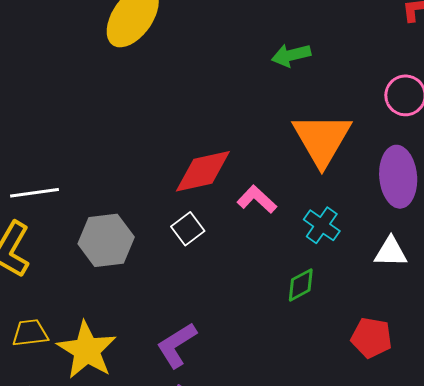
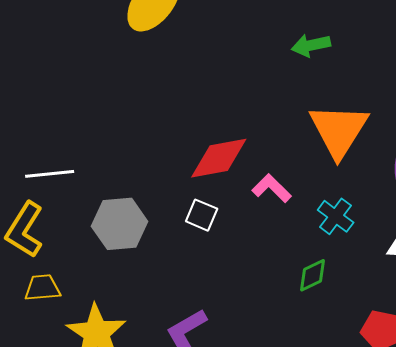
white square: (188, 229) -> (202, 215), turned -32
yellow trapezoid: (30, 333) -> (42, 288), moved

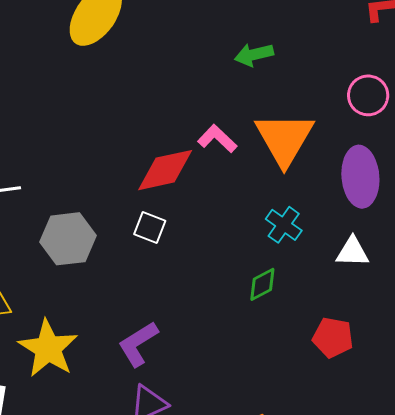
pink L-shape: (272, 188) -> (217, 139), moved

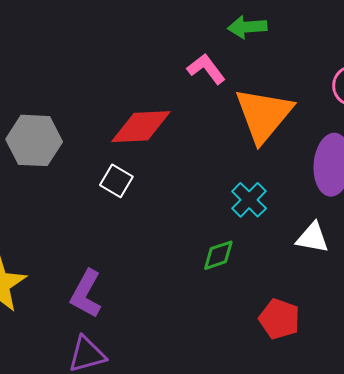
pink L-shape: (217, 139) -> (206, 69), moved
gray hexagon: (68, 239) -> (34, 140), moved
purple L-shape: (138, 344) -> (86, 294), turned -39

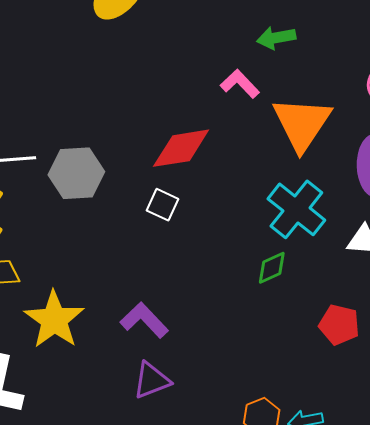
cyan cross: (249, 200) -> (296, 209), size x1.6
purple L-shape: (86, 294) -> (144, 320), turned 114

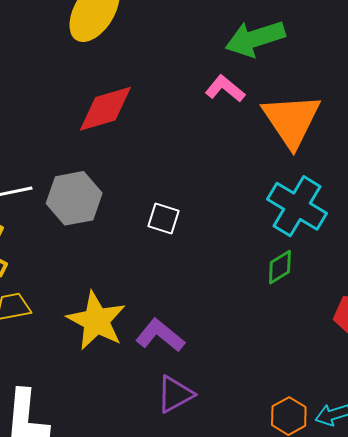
green arrow: (276, 38) -> (255, 39), size x1.5
red diamond: (181, 148) -> (105, 109), moved
yellow star: (54, 320) -> (96, 321), moved

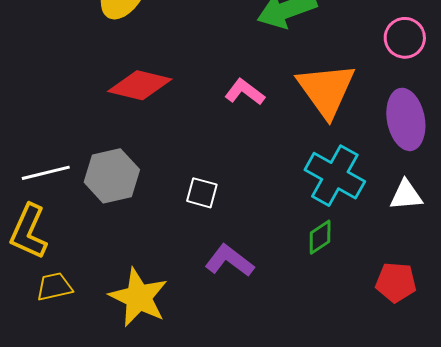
pink L-shape: (225, 89) -> (245, 92), moved
red diamond: (105, 109) -> (140, 85), turned 32
purple L-shape: (160, 335) -> (229, 261), moved

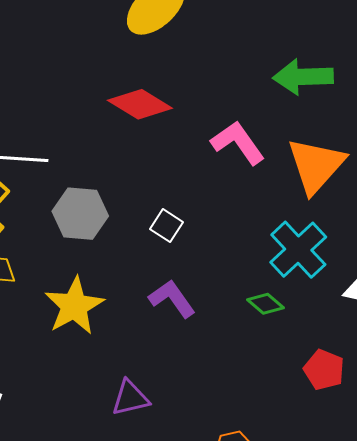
pink L-shape: (245, 92) -> (238, 143), size x1.4
gray hexagon: (112, 176) -> (80, 214), moved
green diamond: (320, 237) -> (265, 304), turned 57

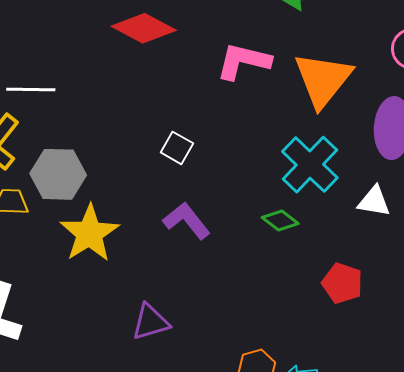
pink L-shape: (238, 143) -> (244, 61), turned -38
gray hexagon: (80, 214) -> (58, 174), moved

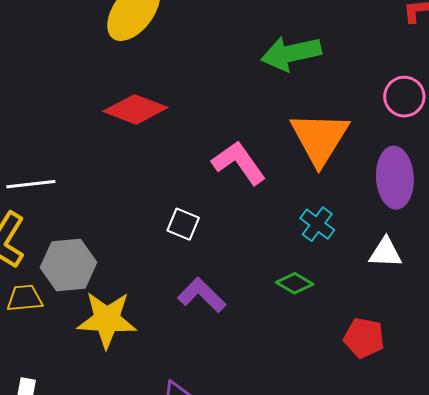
pink L-shape: (244, 61) -> (239, 163), moved, turned 48
cyan cross: (310, 165) -> (317, 224), size x0.6
yellow star: (89, 233) -> (107, 320), turned -30

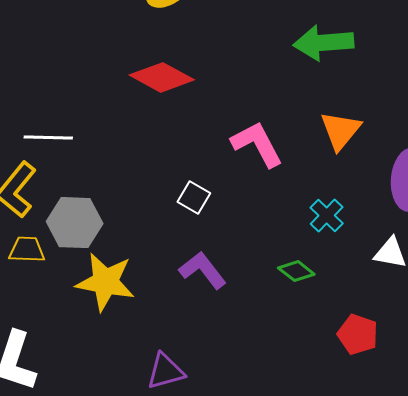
orange triangle: (320, 138) -> (341, 131), size x0.7

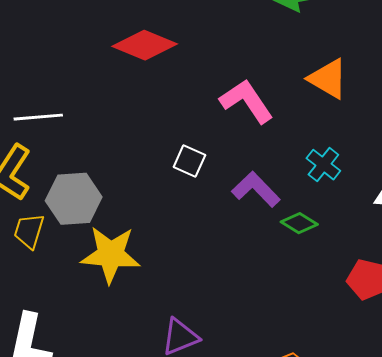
orange triangle: (341, 131) -> (328, 79), turned -33
yellow trapezoid: (27, 250) -> (29, 231), turned -69
purple L-shape: (203, 270) -> (256, 189), moved

